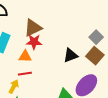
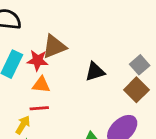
red star: (34, 42) -> (38, 60), moved
black triangle: (71, 55) -> (95, 72), moved

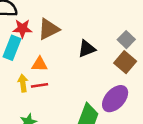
red star: (38, 60) -> (22, 29), moved
yellow arrow: (23, 125) -> (23, 83), moved, turned -35

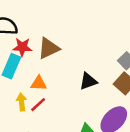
black triangle: (87, 49) -> (88, 81), moved
red line: (39, 85) -> (38, 105), turned -35

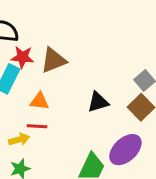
yellow arrow: (22, 102) -> (19, 139), moved, turned 77
red line: (38, 105) -> (37, 126), turned 42

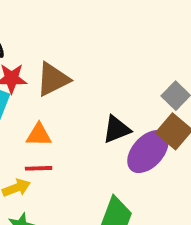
purple ellipse: (125, 150) -> (148, 152), moved

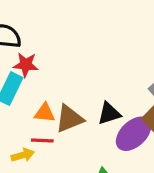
brown triangle: (53, 79) -> (69, 119), moved

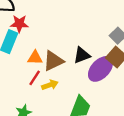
red line: (42, 140) -> (35, 78), turned -56
yellow arrow: (23, 155) -> (50, 85), moved

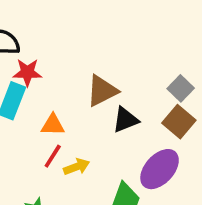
brown triangle: (53, 61) -> (102, 91), moved
purple ellipse: (100, 69) -> (160, 169), moved

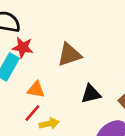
brown triangle: (102, 91) -> (69, 55), moved

